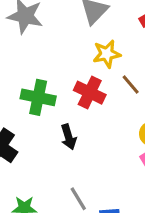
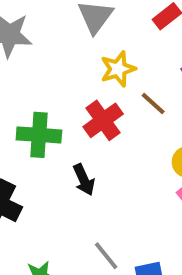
red cross: (90, 93) -> (103, 120), turned 36

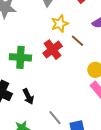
black arrow: (84, 180) -> (28, 96), moved

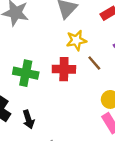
red cross: (53, 50) -> (64, 69), turned 30

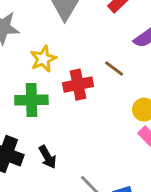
yellow star: (76, 40) -> (43, 59), moved

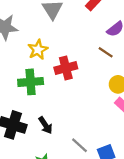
brown line: (114, 69) -> (106, 52), moved

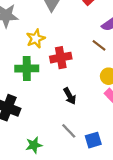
black arrow: (46, 125) -> (70, 96), moved

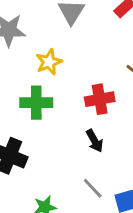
red cross: (61, 58) -> (100, 99), moved

